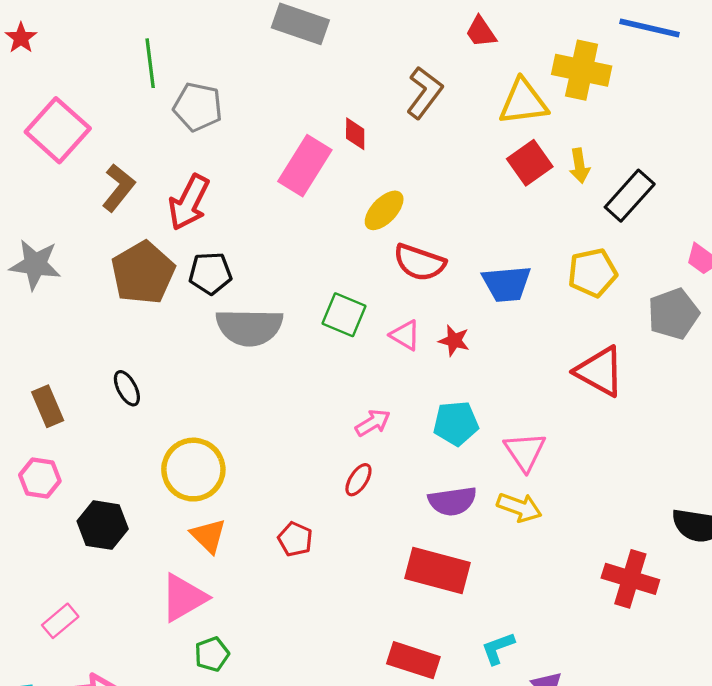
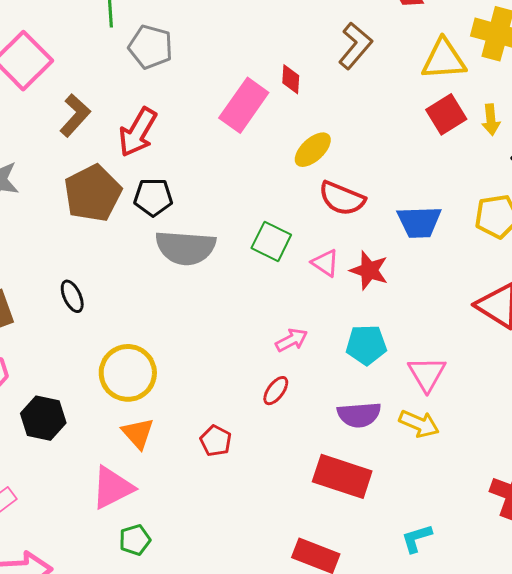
red star: (454, 341) -> (369, 270), size x1.4
cyan L-shape: (498, 648) -> (417, 538), moved

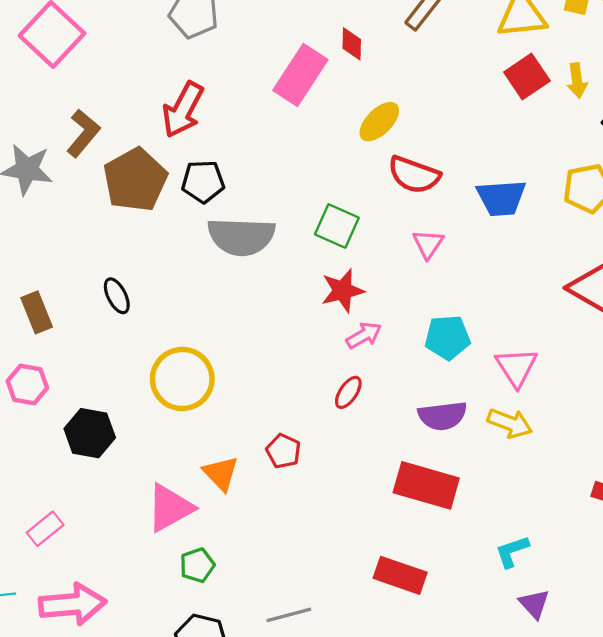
brown L-shape: (75, 115) -> (83, 133), moved
pink triangle: (325, 263) -> (428, 244), moved, turned 32
red star: (369, 270) -> (343, 291), moved, turned -30
orange triangle: (138, 433) -> (221, 473), moved

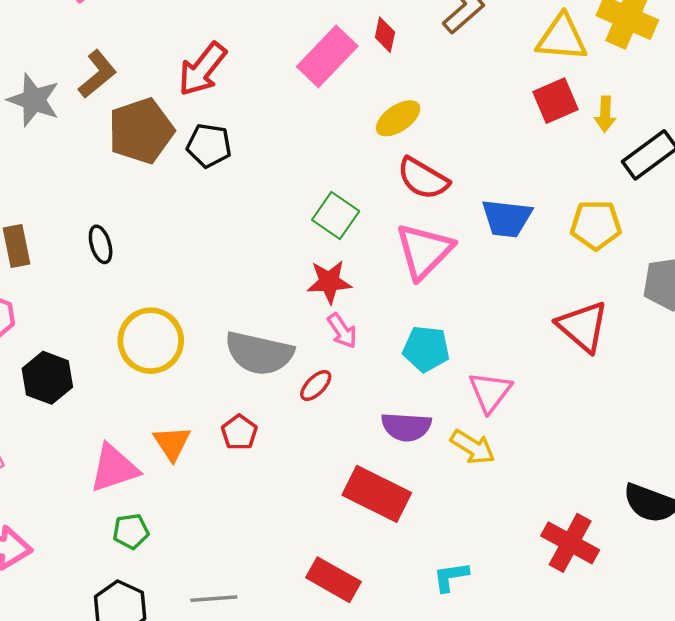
gray semicircle: (241, 237) -> (259, 353), moved
pink triangle: (428, 244) -> (424, 251), size x1.8
pink arrow: (364, 335) -> (342, 331), turned 75

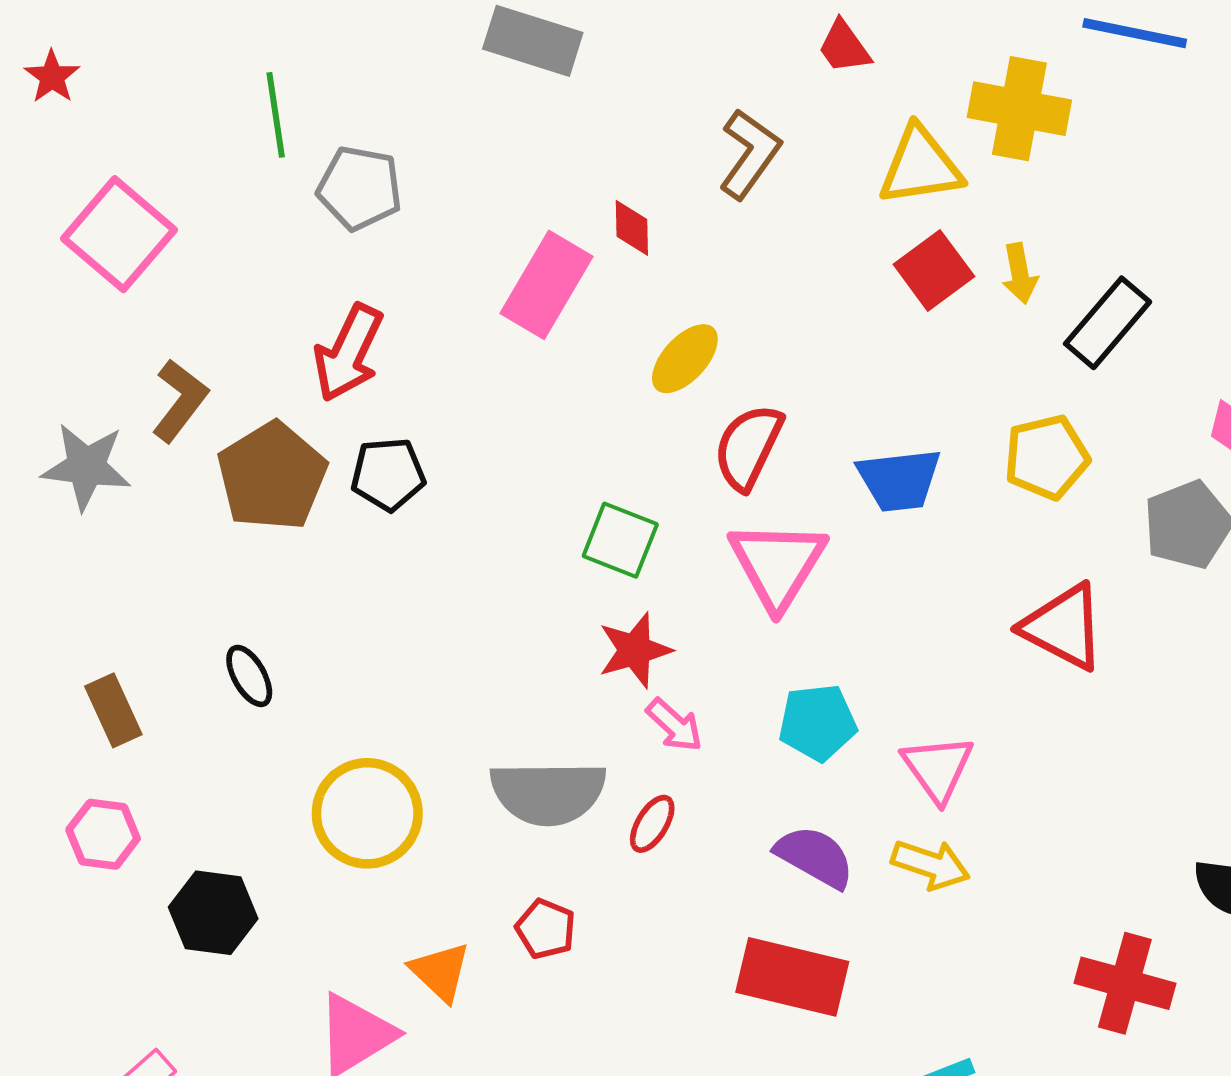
red semicircle: (423, 178) -> (748, 447), turned 98
purple semicircle: (406, 427) -> (815, 857), turned -141

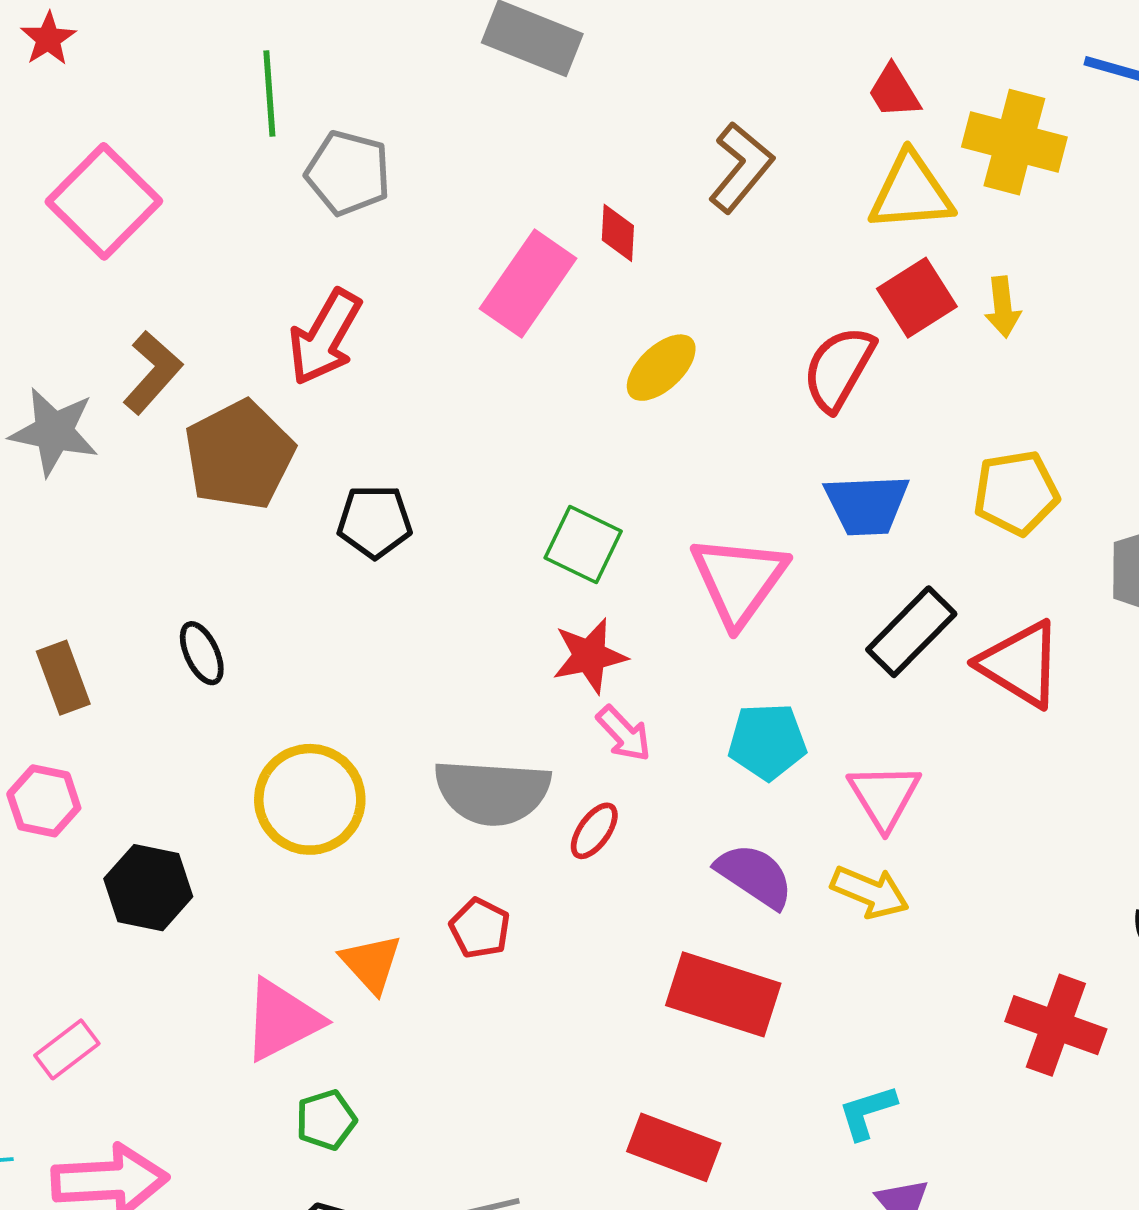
red trapezoid: (844, 47) -> (894, 91), moved
black rectangle: (1108, 323) -> (911, 632), moved
red semicircle: (748, 447) -> (839, 368), moved
black pentagon: (388, 474) -> (375, 521), moved

